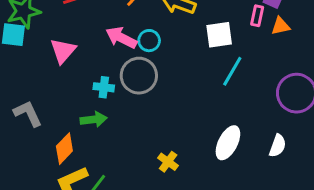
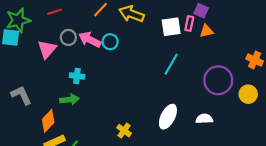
white square: (219, 35) -> (171, 27), moved
gray circle: (139, 76) -> (68, 37), moved, size x0.6
white semicircle: (278, 146) -> (204, 119), turned -112

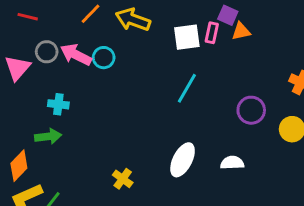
red line: (54, 12) -> (28, 17), turned 32
orange triangle: (206, 31) -> (241, 31), moved
purple circle: (218, 80) -> (251, 110), size x0.7

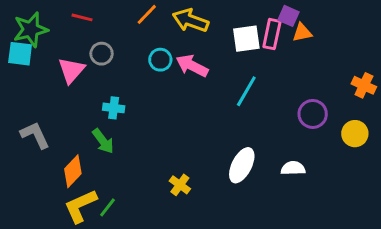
pink rectangle: (212, 33) -> (272, 34), size x1.4
pink arrow: (76, 55) -> (192, 66), moved
green arrow: (48, 136) -> (103, 141), turned 60

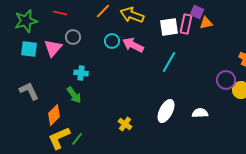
cyan square: (20, 54) -> (29, 49), moved
purple circle: (313, 114) -> (226, 80), moved

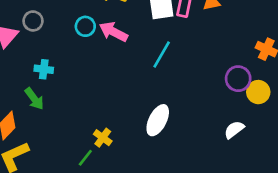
white semicircle: (200, 113) -> (234, 130), moved, turned -35
green line: (77, 139) -> (85, 158), moved

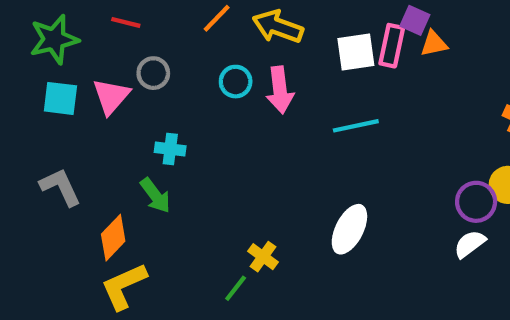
pink arrow: (113, 32) -> (280, 90), turned -124
cyan line: (162, 54) -> (356, 126), turned 48
purple circle: (238, 79) -> (476, 202), moved

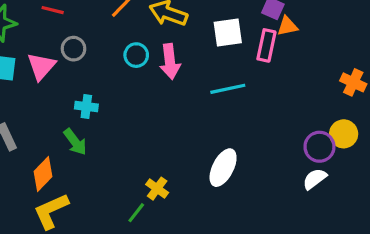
pink rectangle: (392, 46) -> (266, 45), moved

